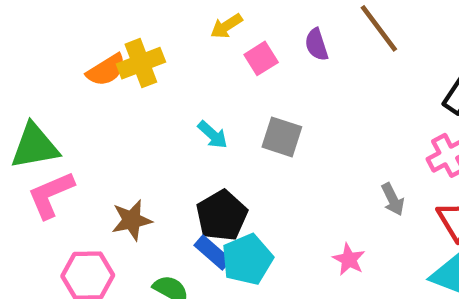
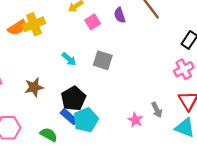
gray arrow: (393, 199) -> (157, 110), moved
brown star: (132, 220) -> (34, 87), moved

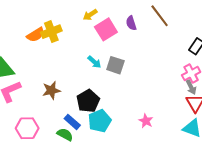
pink square: (93, 22) -> (106, 29), size x1.5
cyan arrow: (69, 59) -> (94, 62), moved
gray arrow: (157, 110) -> (191, 87), moved
blue rectangle: (69, 117) -> (72, 122), moved

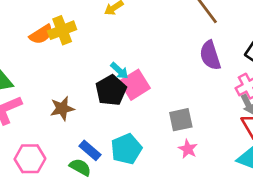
purple semicircle: (131, 23) -> (210, 55), moved, size x1.5
pink square: (106, 29) -> (135, 85), moved
gray square: (115, 65) -> (181, 120), moved, turned -30
black pentagon: (88, 101) -> (111, 90), moved

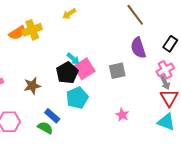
gray square: (181, 120) -> (117, 71), moved
cyan pentagon: (126, 149) -> (77, 98), moved

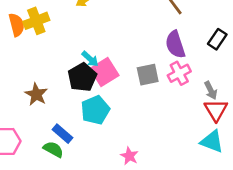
orange semicircle: (17, 33) -> (17, 25), turned -72
pink cross: (165, 70) -> (179, 73), moved
brown star: (32, 86) -> (36, 94), turned -30
pink star: (122, 115) -> (129, 156), moved

